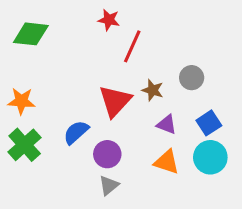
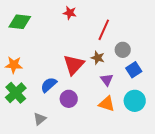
red line: (132, 46) -> (104, 30), moved
blue square: (209, 123) -> (134, 70), moved
purple triangle: (167, 124) -> (107, 80), turned 32
gray triangle: (109, 185) -> (40, 119), moved

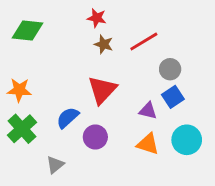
red line: (104, 30) -> (144, 42), turned 35
brown star: (98, 58) -> (104, 44), moved
blue square: (134, 70) -> (173, 97), moved
purple triangle: (107, 80) -> (148, 111), turned -40

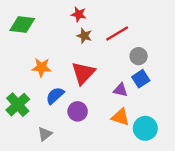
orange star: (19, 90) -> (41, 67), moved
cyan circle: (187, 140) -> (145, 128), moved

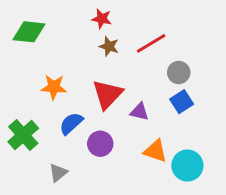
purple triangle: (120, 90) -> (139, 112), moved

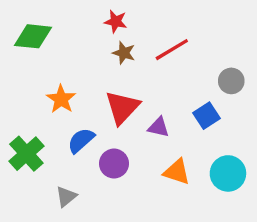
gray circle: (179, 73) -> (231, 81), moved
orange star: (54, 87) -> (61, 99), turned 30
cyan circle: (187, 166) -> (228, 173), moved

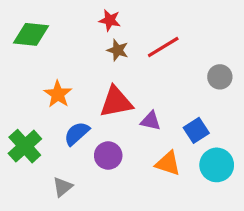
red triangle: (122, 107) -> (116, 102), turned 36
blue square: (206, 116) -> (196, 130), moved

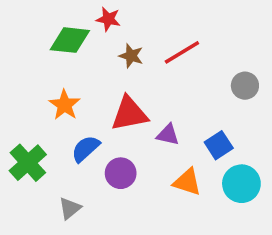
red star: (110, 20) -> (108, 19), moved
green diamond: (31, 34) -> (70, 40), moved

